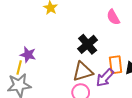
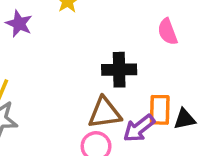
black cross: (88, 44) -> (119, 70), turned 30
purple star: (28, 55) -> (19, 24), moved

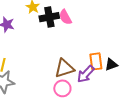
pink semicircle: (168, 32) -> (65, 17), moved
black cross: (119, 70) -> (49, 17), moved

